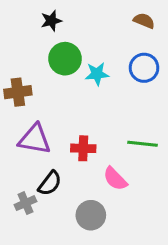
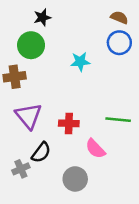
green circle: (65, 59) -> (31, 45), moved
blue circle: (144, 68) -> (119, 43), moved
purple triangle: (35, 139) -> (28, 116), turned 40

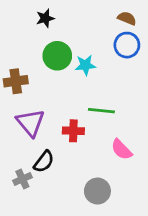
green circle: (31, 45) -> (57, 56), moved
green line: (118, 120) -> (101, 111), moved
pink semicircle: (95, 149) -> (122, 150), moved
gray circle: (75, 179) -> (97, 191), moved

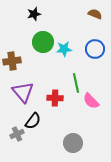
blue circle: (127, 45) -> (95, 49), moved
green line: (101, 111) -> (76, 83), turned 72
pink semicircle: (122, 150) -> (91, 101), moved

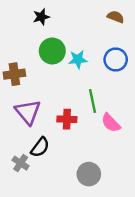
gray cross: (17, 134) -> (21, 163), turned -32

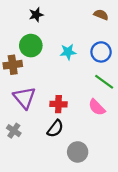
green circle: (52, 51) -> (31, 46), moved
green line: (92, 101) -> (104, 82), moved, turned -42
black semicircle: (40, 147) -> (55, 129), moved
gray cross: (21, 163) -> (14, 131), moved

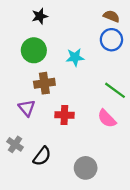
blue circle: (101, 52) -> (111, 40), moved
brown cross: (13, 65) -> (44, 83), moved
purple triangle: (24, 98) -> (27, 108), size x0.7
black semicircle: (55, 129) -> (42, 156), moved

